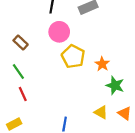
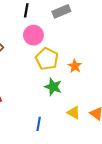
green star: (115, 85) -> (53, 87), moved

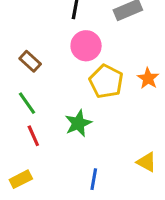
orange star: (75, 66) -> (148, 78), moved
green star: (53, 87) -> (78, 123), moved, turned 30

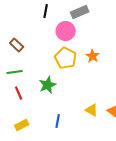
pink circle: (86, 46) -> (66, 31), moved
green line: (27, 103) -> (15, 72), turned -63
yellow rectangle: (21, 179) -> (22, 125), moved

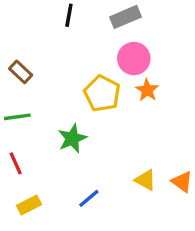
pink circle: (66, 31) -> (134, 59), moved
red line: (19, 93) -> (16, 163), moved
blue line: (58, 121) -> (89, 198), turned 40

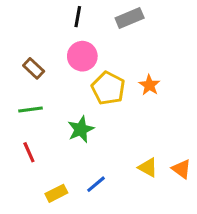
pink circle: (134, 59) -> (82, 56), moved
yellow rectangle: (29, 205) -> (56, 193), moved

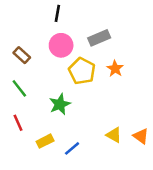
gray rectangle: (130, 18) -> (99, 38), moved
green line: (30, 110) -> (19, 88), turned 60
yellow rectangle: (56, 193) -> (45, 141), moved

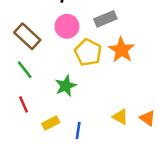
brown rectangle: (22, 55) -> (27, 36), size x1.5
orange star: (115, 69) -> (121, 50), size x1.5
blue line: (72, 148) -> (78, 130), turned -42

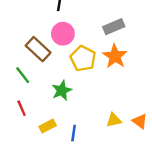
gray rectangle: (105, 19) -> (114, 27), moved
brown rectangle: (27, 36) -> (38, 49), moved
yellow triangle: (120, 117) -> (114, 120), turned -42

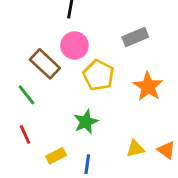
orange star: (115, 56) -> (148, 86), moved
green star: (62, 90) -> (86, 122), moved

